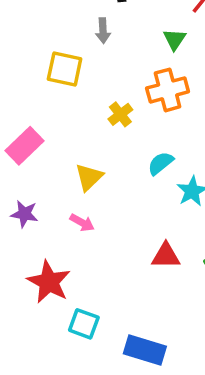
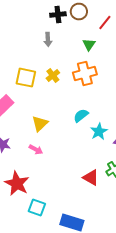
yellow square: (65, 69) -> (26, 78), moved
yellow cross: (120, 114) -> (53, 76), moved
red triangle: (166, 256) -> (91, 178), moved, turned 30

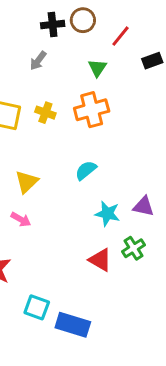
gray arrow: (48, 40) -> (38, 61), turned 40
yellow cross: (53, 76) -> (45, 113), turned -32
cyan star: (99, 132) -> (107, 214), moved, turned -30
cyan square: (37, 208) -> (37, 307), moved

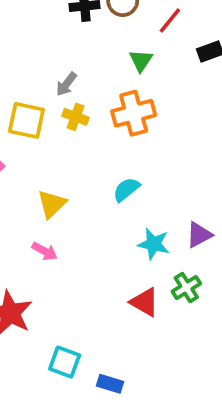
gray arrow: (38, 61) -> (66, 84), moved
purple triangle: (144, 206) -> (199, 235), turned -40
blue rectangle: (73, 325) -> (110, 384), size x0.6

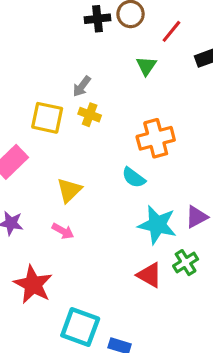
orange cross: (134, 113) -> (156, 138), moved
cyan semicircle: (126, 189) -> (134, 178), turned -105
cyan star: (154, 244) -> (157, 225), size x1.4
cyan square: (65, 362) -> (80, 327), size x1.4

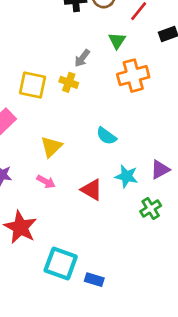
gray arrow: (82, 86) -> (82, 58), moved
orange cross: (156, 138) -> (133, 76), moved
cyan star: (157, 225) -> (126, 176), size x0.7
red triangle: (149, 275) -> (92, 190), moved

